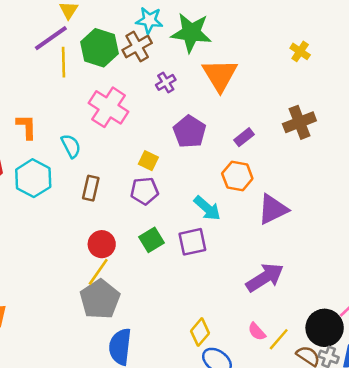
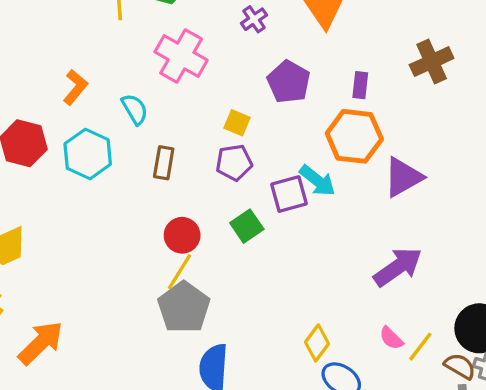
orange L-shape: (27, 127) -> (75, 87), turned 44
purple rectangle: (244, 137) -> (360, 85), turned -42
orange hexagon: (237, 176) -> (354, 136), size x1.4
purple square: (192, 242) -> (289, 194), moved

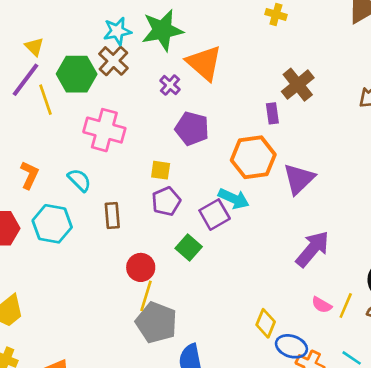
purple cross: (254, 19) -> (170, 85), moved
purple rectangle: (360, 85) -> (272, 113), moved

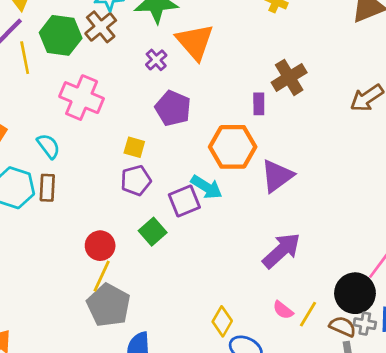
brown rectangle: (112, 215) -> (47, 188), moved

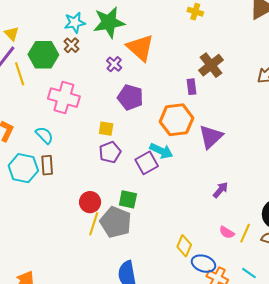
brown cross: (101, 27) -> (71, 45), size x0.7
green square: (153, 232) -> (128, 199), moved, turned -30
purple arrow: (281, 251) -> (221, 190), size x0.6
gray pentagon: (109, 305) -> (116, 222), moved

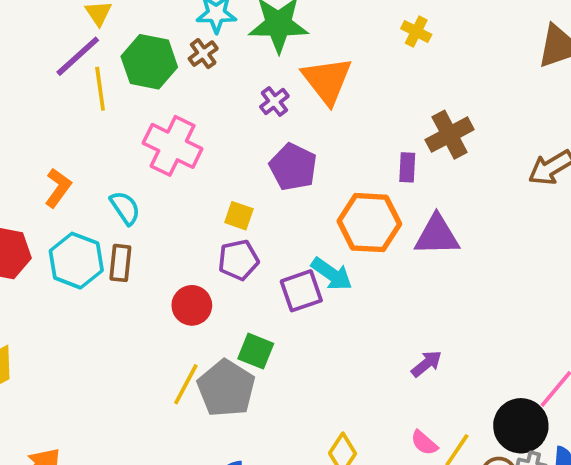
yellow cross: (195, 12) -> (416, 32), moved
purple triangle: (211, 137) -> (437, 235), moved, turned 32
red circle: (90, 202) -> (192, 305), moved

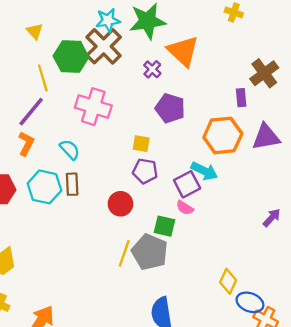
brown cross: (203, 54) -> (104, 46), size x2.0
purple line: (78, 56) -> (31, 112), moved
purple pentagon: (238, 260) -> (145, 171), turned 30
pink semicircle: (424, 443) -> (185, 208), moved

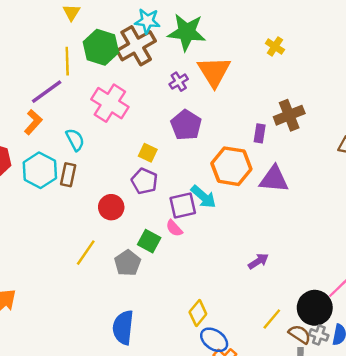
gray pentagon: (150, 252) -> (128, 263), size x0.7
yellow line: (124, 253) -> (86, 253), moved

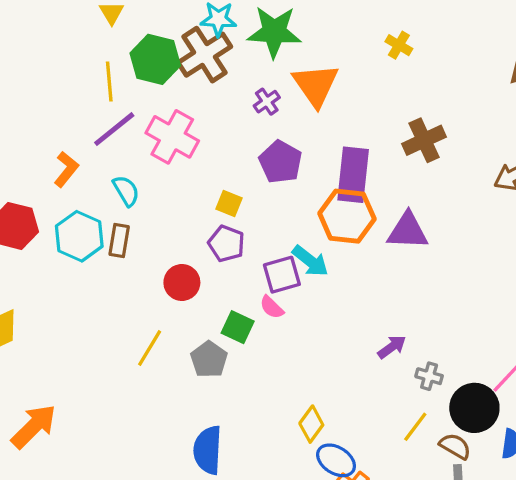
purple line: (47, 92) -> (114, 129), moved
purple rectangle: (260, 133) -> (353, 175), moved, size x2.0
gray cross: (319, 335) -> (429, 376), moved

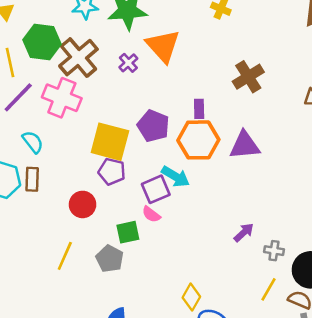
brown cross: (205, 55) -> (78, 58), moved
purple pentagon: (280, 162) -> (153, 126), moved
purple rectangle: (353, 175) -> (199, 109), size x0.5
yellow square: (229, 203) -> (110, 142), size x2.0
green square: (238, 327) -> (128, 232), turned -30

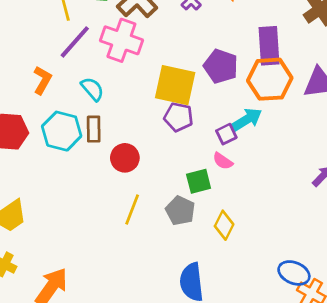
purple rectangle: (199, 109) -> (269, 46), size x1.8
cyan arrow: (175, 177) -> (247, 119), turned -60
purple square: (156, 189) -> (226, 134), size x0.7
red circle: (83, 204) -> (125, 158), moved
yellow diamond: (191, 297) -> (224, 225), moved

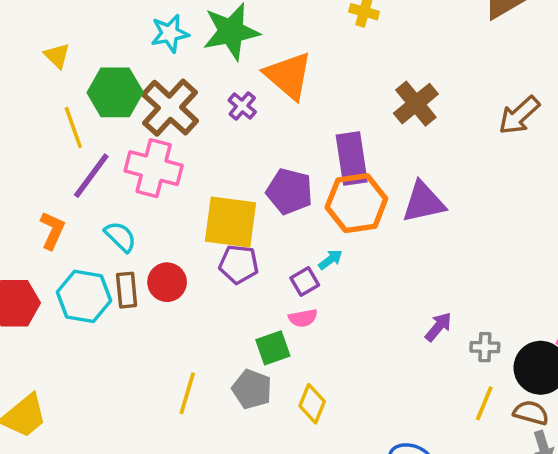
cyan arrow: (247, 119) -> (330, 260), size x0.6
red circle: (125, 158) -> (167, 282), moved
pink semicircle: (223, 161) -> (303, 318), turned -40

